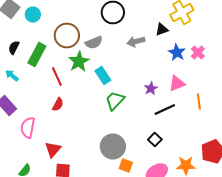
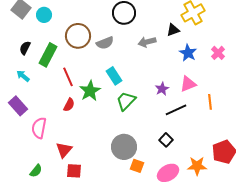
pink cross: (198, 52) -> (218, 53), moved
green star: (79, 62) -> (90, 91), moved

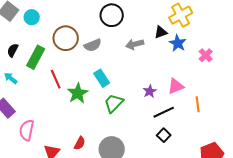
blue star: (188, 53) -> (178, 43), moved
red semicircle: (69, 105) -> (80, 143), moved
black square: (166, 140) -> (164, 135), moved

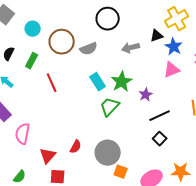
cyan circle: (32, 17) -> (33, 29), moved
green rectangle: (36, 57) -> (32, 61), size x0.7
pink triangle: (176, 86) -> (172, 70), moved
green star: (78, 93) -> (122, 82), moved

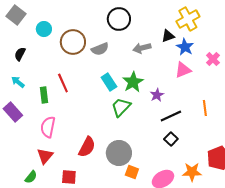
green rectangle: (32, 61) -> (44, 95), moved, turned -35
pink semicircle: (23, 134) -> (48, 127), moved
red semicircle: (76, 147) -> (87, 147), size x1.5
red triangle: (48, 156) -> (45, 156), moved

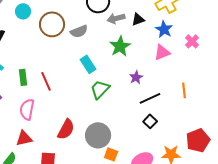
black triangle: (168, 36) -> (138, 19), moved
gray arrow: (142, 48) -> (116, 18), moved
green star: (133, 82) -> (120, 46), moved
red line: (63, 83) -> (46, 81), moved
red triangle: (45, 156) -> (24, 138), turned 36

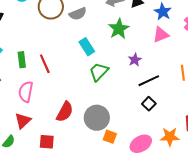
red triangle: (24, 138) -> (23, 121), turned -30

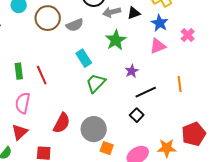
black square: (149, 104) -> (137, 115), moved

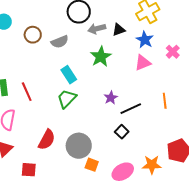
brown circle: (48, 18) -> (33, 35), size x0.7
purple star: (132, 71) -> (111, 98), moved
green trapezoid: (96, 83) -> (67, 99), moved

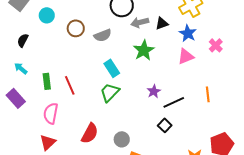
gray circle: (79, 146) -> (122, 139), size x0.6

